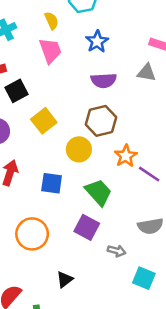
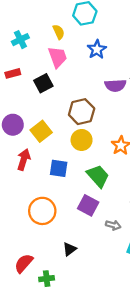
purple semicircle: (104, 80) -> (115, 85), moved
black square: (16, 91) -> (43, 83), moved
yellow square: (44, 121) -> (41, 131), moved
brown hexagon: (101, 121) -> (82, 112), moved

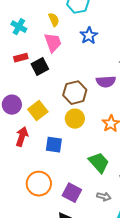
cyan cross: (20, 40) -> (19, 27), turned -35
red rectangle: (13, 73) -> (21, 58), moved
purple semicircle: (115, 85) -> (106, 82), moved
green trapezoid: (98, 176) -> (99, 163), moved
purple square: (88, 205) -> (72, 193), moved

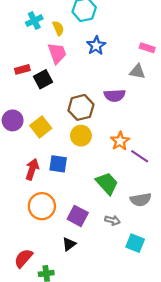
cyan cross: (19, 27) -> (34, 21), moved, turned 35
red arrow: (22, 137) -> (32, 169), moved

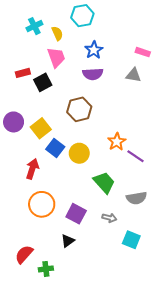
purple semicircle: (115, 95) -> (93, 74), moved
yellow circle: (81, 136) -> (79, 153), moved
blue square: (58, 164) -> (55, 148), moved, turned 30

